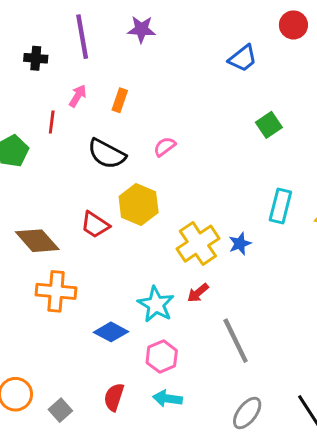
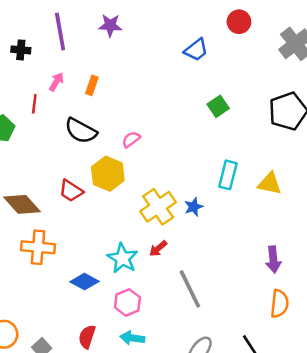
pink semicircle: (165, 147) -> (131, 139), moved

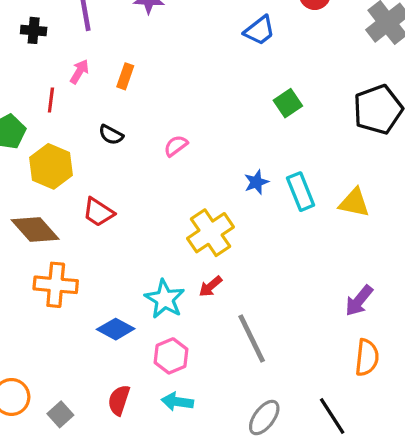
black semicircle: (81, 131) -> (111, 135), size x0.6
yellow hexagon: (108, 174) -> (51, 166), moved
cyan rectangle: (228, 175) -> (301, 192), turned -36
blue star: (194, 207) -> (256, 182), moved
purple arrow: (273, 259) -> (359, 301), turned 45

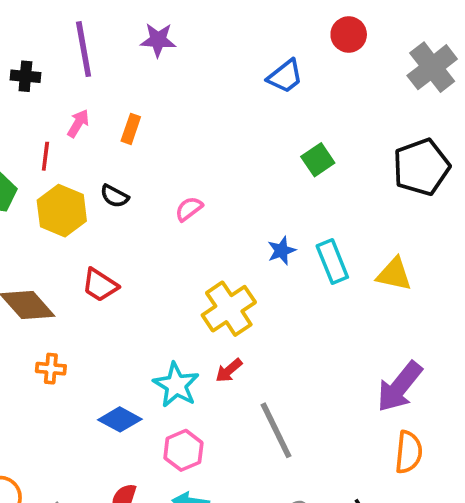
yellow hexagon: (51, 166) -> (62, 211), moved
orange cross: (56, 285) -> (51, 369), size x0.6
purple arrow: (359, 301) -> (400, 387), size x1.4

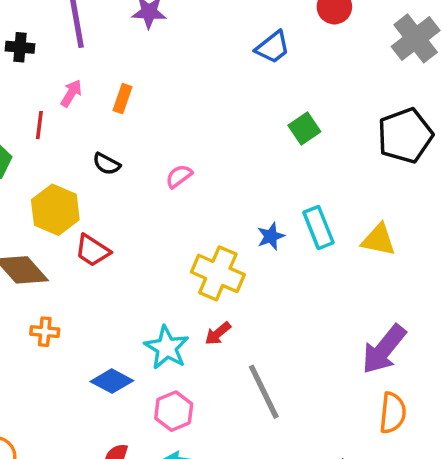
yellow hexagon: (62, 211) -> (55, 210), moved
blue star: (281, 251) -> (271, 236), moved
yellow cross: (229, 309) -> (218, 273), turned -33

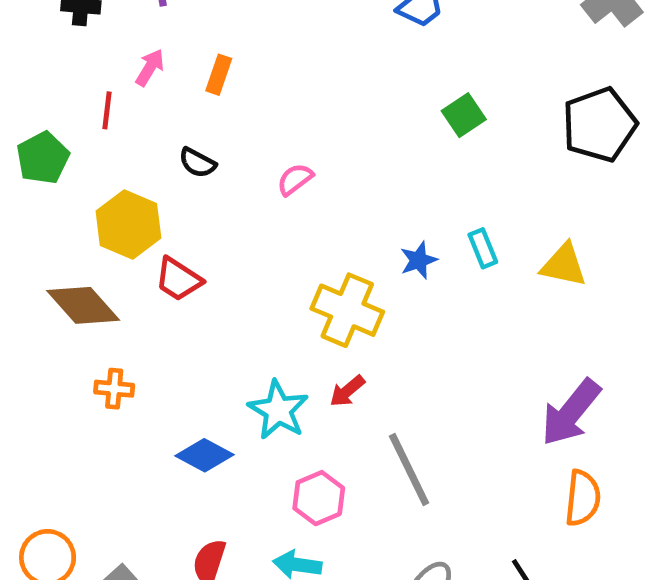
cyan rectangle: (319, 227) -> (483, 248), size x0.7
pink hexagon: (174, 411) -> (319, 498), moved

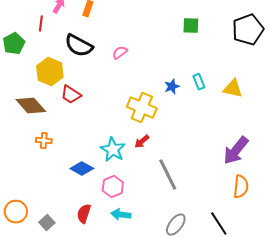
green square: (464, 115) -> (191, 26), turned 36
black semicircle: (197, 163) -> (79, 46), size x1.8
pink hexagon: (319, 498) -> (113, 187), moved

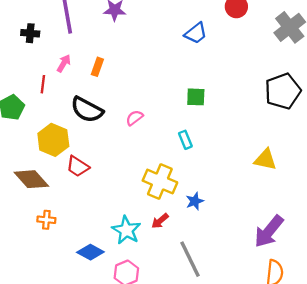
green square: (191, 26) -> (196, 97), moved
cyan rectangle: (199, 82) -> (185, 140), moved
blue star: (172, 87) -> (195, 201), moved

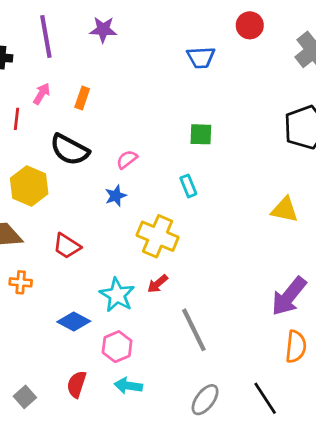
blue trapezoid: (196, 33) -> (201, 57), turned 35
red trapezoid: (78, 166) -> (67, 246), moved
blue star: (195, 201) -> (116, 196), moved

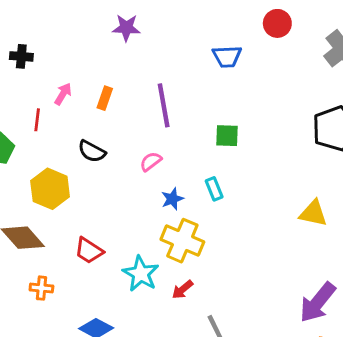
purple line: (46, 37) -> (164, 105), moved
black semicircle: (70, 150) -> (92, 151), size x0.7
blue star: (116, 196) -> (172, 199), moved
cyan star: (117, 295) -> (141, 274), moved

